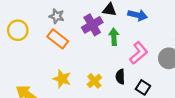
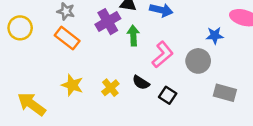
black semicircle: (120, 77) -> (141, 83), turned -56

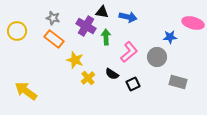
purple cross: (108, 22) -> (86, 26), turned -30
yellow star: (72, 85) -> (75, 60), moved
black square: (168, 95) -> (133, 84), turned 32

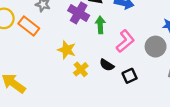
orange rectangle: (54, 39) -> (29, 26), moved

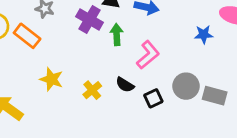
gray circle: (156, 47) -> (186, 86), moved
yellow star: (67, 50) -> (51, 79), moved

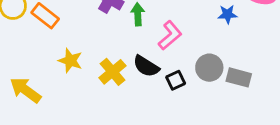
black semicircle: (125, 85) -> (146, 66), size x1.4
yellow cross: (92, 90) -> (112, 72), size x1.4

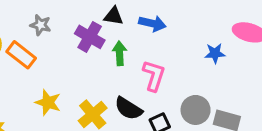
pink L-shape: (170, 35) -> (154, 76), turned -32

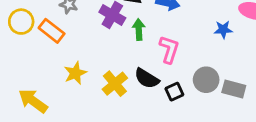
yellow star: (48, 102) -> (75, 73), turned 30

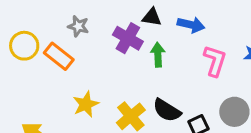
pink L-shape: (169, 49) -> (215, 61), moved

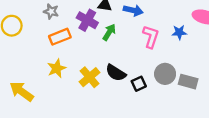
green arrow: (158, 55) -> (109, 32), turned 35
orange rectangle: (59, 56) -> (60, 37), moved, turned -60

